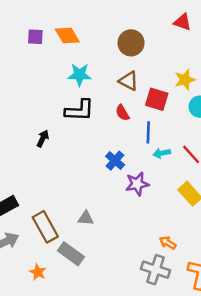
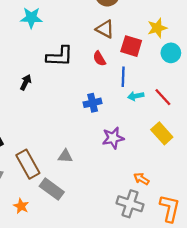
cyan star: (80, 75) -> (31, 18), moved
blue cross: (115, 161) -> (93, 103), turned 36
purple star: (137, 184) -> (113, 138), moved

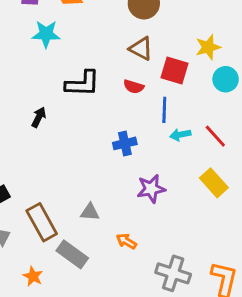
red semicircle: (99, 59) -> (134, 87), turned -42
orange arrow: (141, 179) -> (126, 241), moved

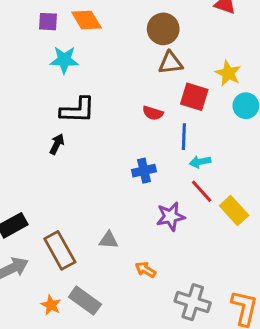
yellow star: (208, 47) -> (228, 73), turned -30
brown triangle: (141, 49) -> (171, 63), moved, turned -35
black L-shape: (83, 84) -> (78, 110), moved
red line: (215, 136) -> (202, 191), moved
gray rectangle: (72, 254) -> (85, 301), moved

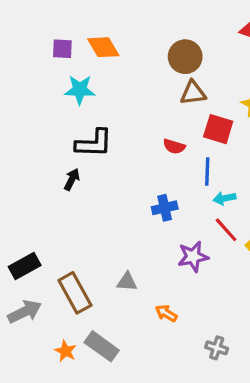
gray cross: (193, 302) -> (217, 348), size x0.6

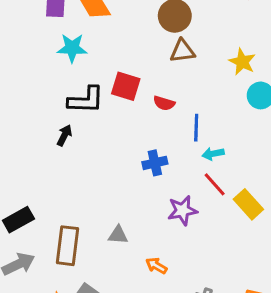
red square: (218, 129) -> (126, 86), moved
brown rectangle: (75, 293) -> (67, 246), turned 36

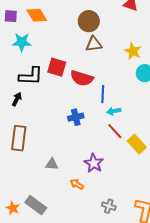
red semicircle: (164, 103) -> (82, 78), size x1.6
purple star: (182, 210) -> (94, 163), moved, turned -30
brown rectangle: (67, 246) -> (19, 138), moved

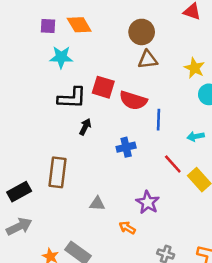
black arrow: (17, 99) -> (85, 127), moved
cyan arrow: (114, 111) -> (196, 136), moved

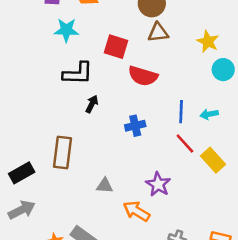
red square: (103, 87) -> (116, 47), moved
blue line: (158, 120) -> (181, 112), moved
orange arrow: (127, 228) -> (136, 211), size x1.5

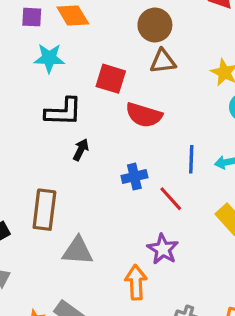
red line: (185, 144) -> (171, 199), moved
gray triangle: (105, 186) -> (78, 251), moved, size x1.5
orange arrow: (136, 211) -> (136, 282), turned 56

